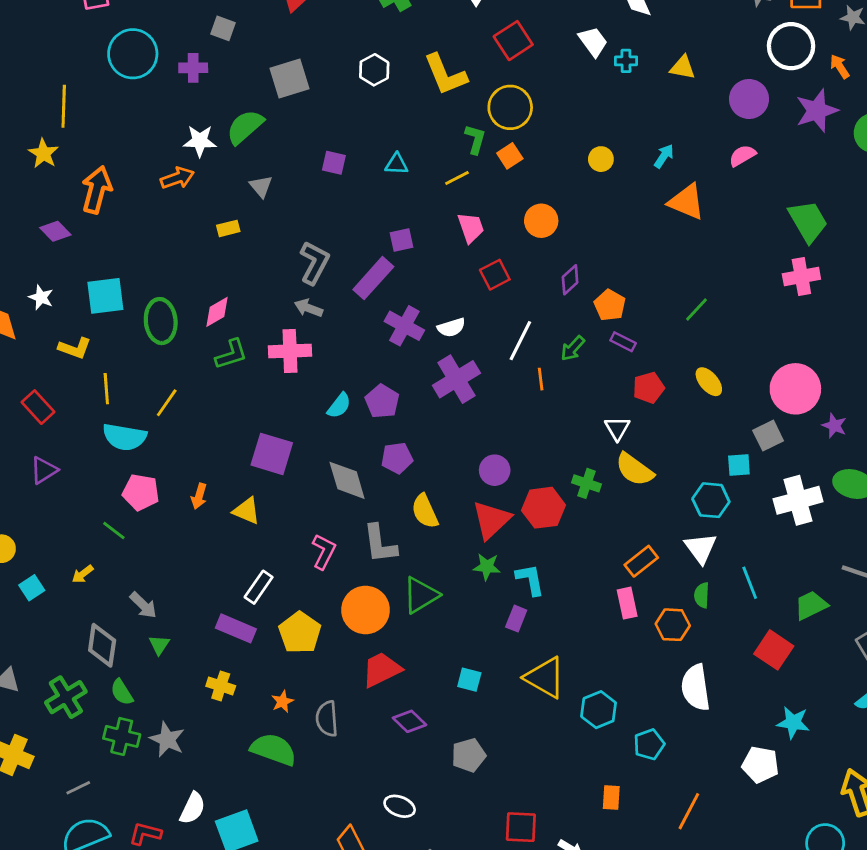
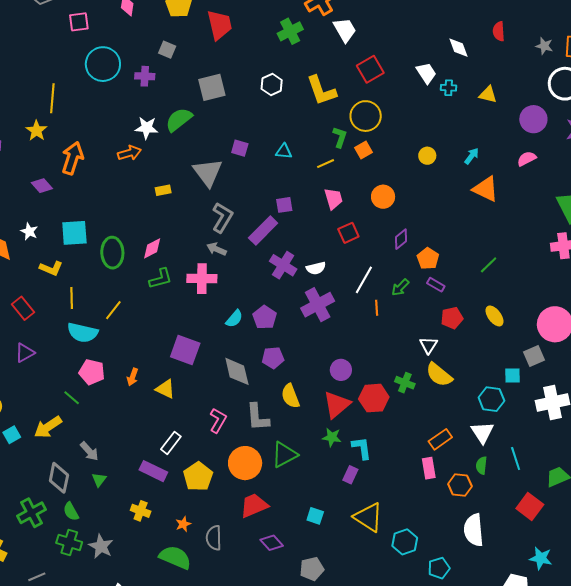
gray triangle: (261, 186) -> (208, 172), moved, size x1.8
yellow arrow: (83, 574) -> (48, 427), size x1.8

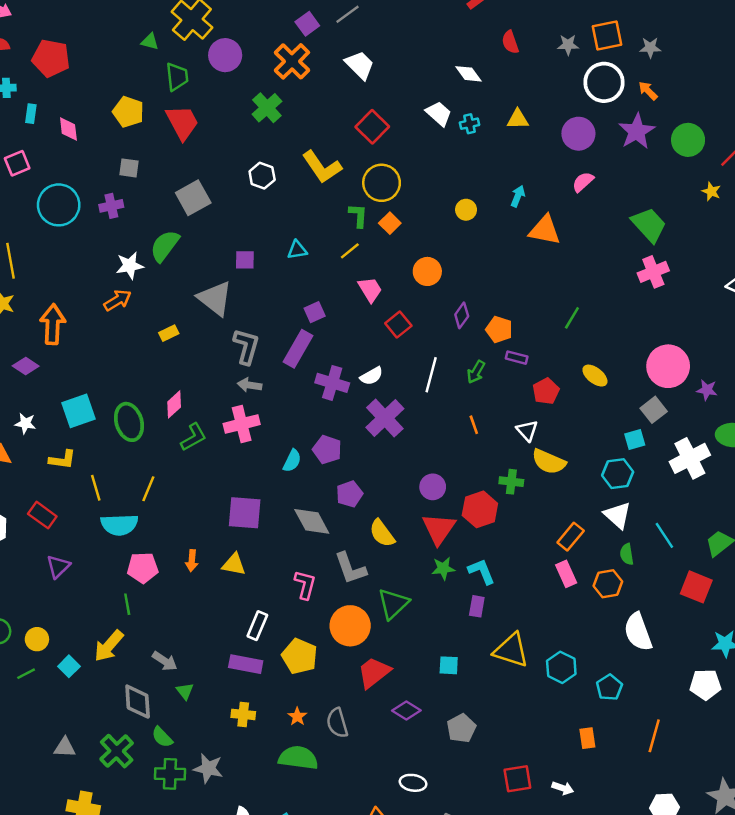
white trapezoid: (345, 30) -> (360, 65), moved
orange line: (377, 308) -> (474, 425), moved
green line: (72, 398) -> (127, 604), turned 54

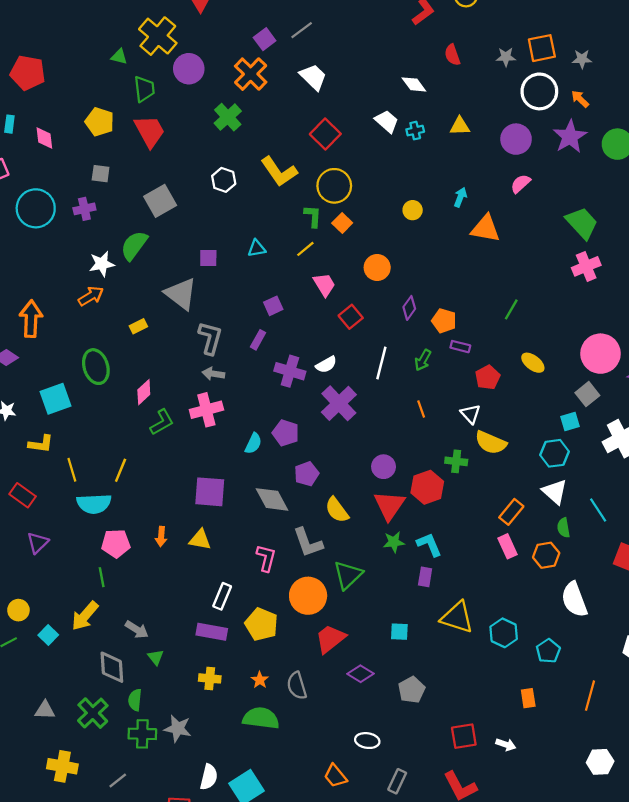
purple rectangle: (298, 349) -> (258, 340), size x0.6
green ellipse: (129, 422) -> (96, 367), moved
green semicircle: (162, 737) -> (135, 700), turned 50

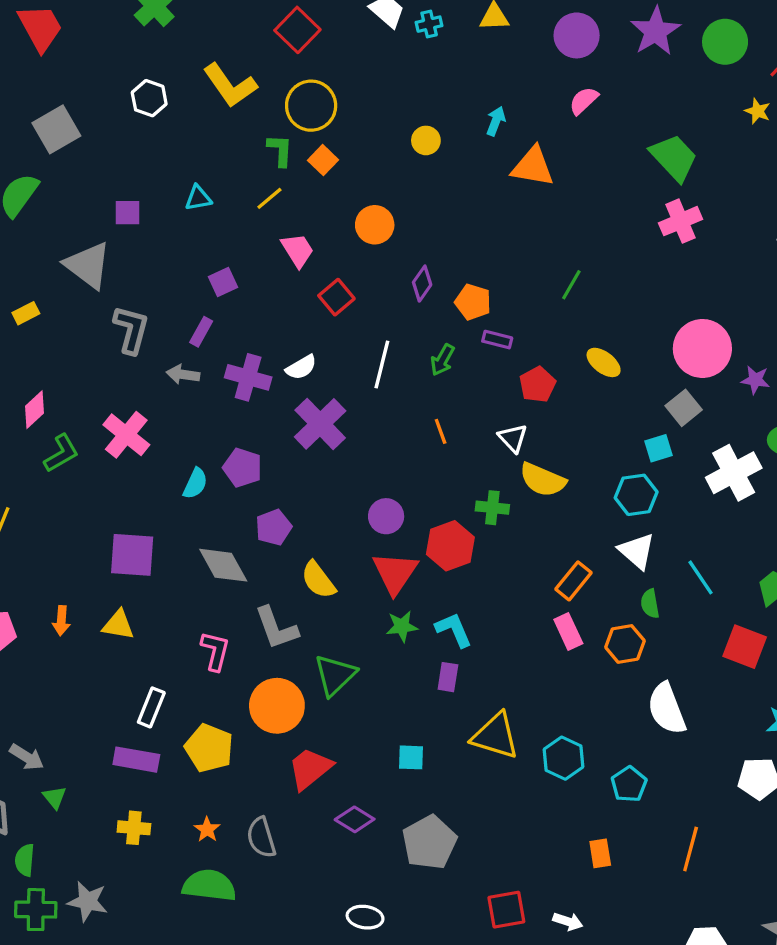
gray arrow: (213, 374) -> (183, 374), moved
pink cross: (206, 410) -> (126, 435), turned -36
gray pentagon: (412, 690) -> (429, 842), size x1.4

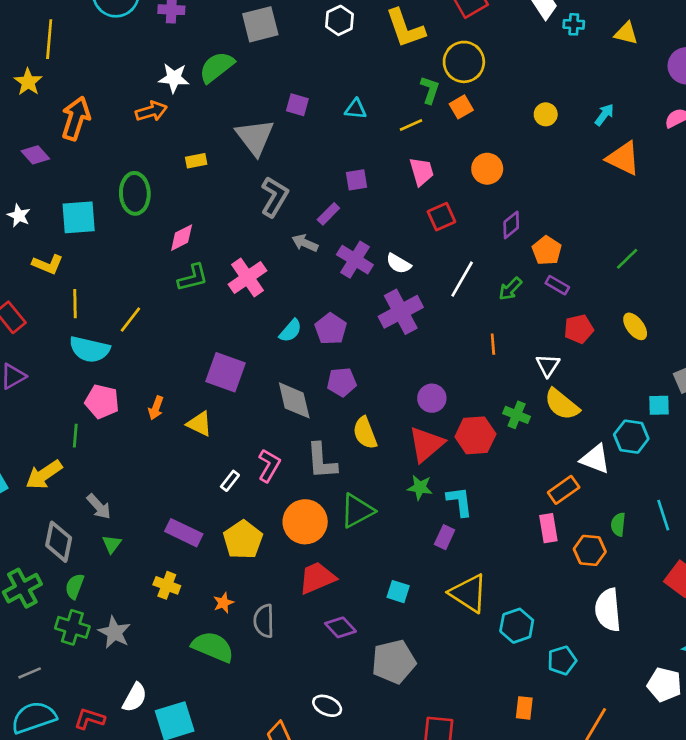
white semicircle: (301, 367) -> (399, 264), turned 45
white triangle: (637, 551) -> (595, 459), moved, turned -36
white rectangle: (151, 707) -> (230, 481), moved, size x0.7

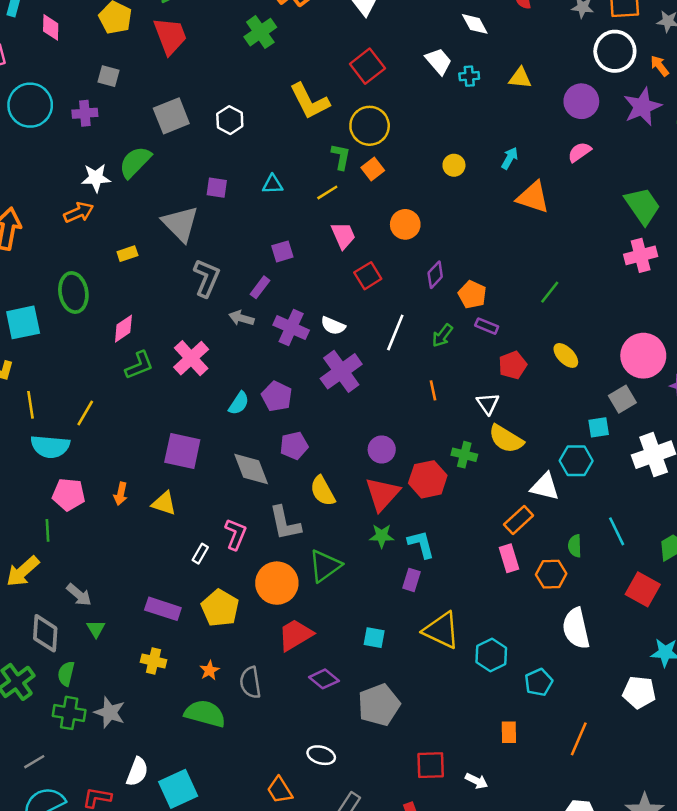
white hexagon: (340, 20) -> (230, 120), moved

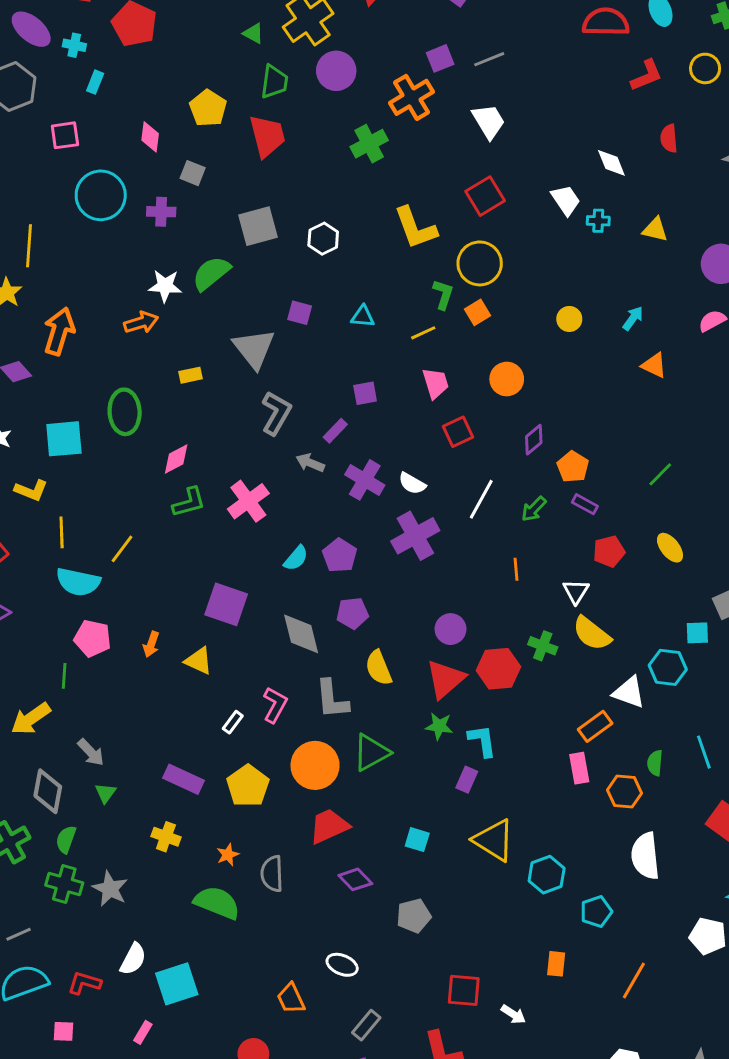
pink diamond: (51, 27) -> (150, 137), moved
orange triangle: (533, 197) -> (654, 365), size x0.7
gray pentagon: (379, 705) -> (414, 916), size x0.7

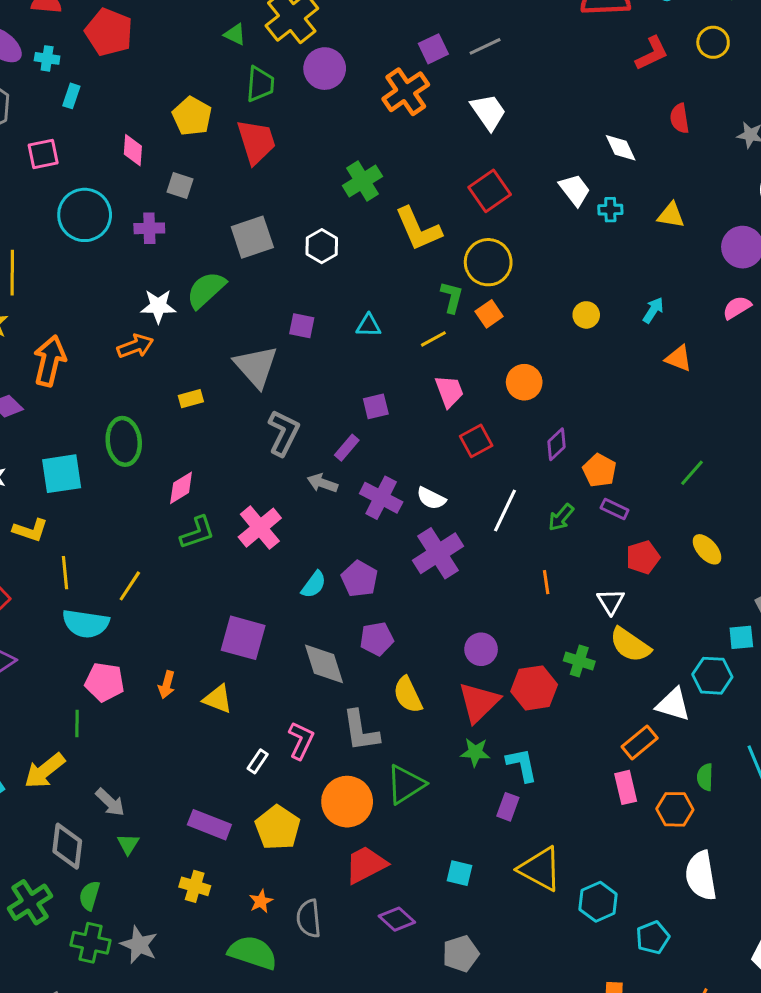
green cross: (369, 144) -> (362, 181), moved

